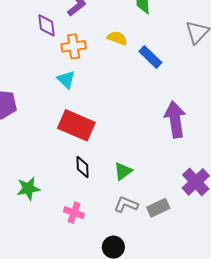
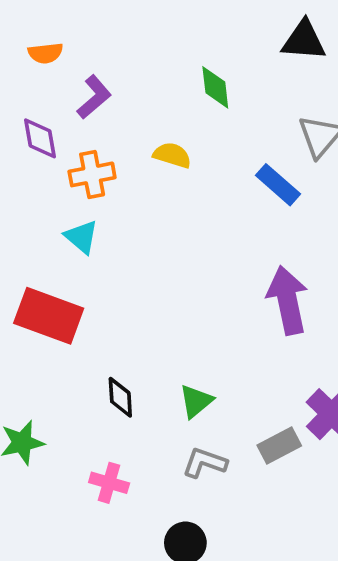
blue rectangle: (150, 57) -> (278, 185), moved
red rectangle: (76, 125) -> (49, 316), moved
gray rectangle: (158, 208) -> (279, 446), moved

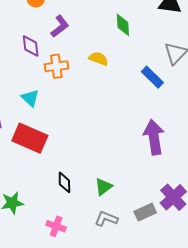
cyan triangle: (82, 237) -> (30, 98), moved

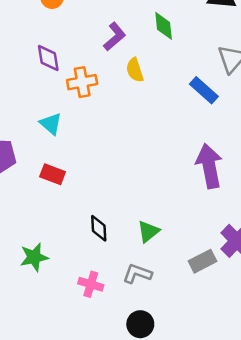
purple L-shape: (60, 26) -> (115, 37), moved
yellow semicircle: (99, 59) -> (135, 70), turned -126
red rectangle: (30, 138) -> (53, 174), size x0.6
gray L-shape: (106, 219) -> (137, 274), moved

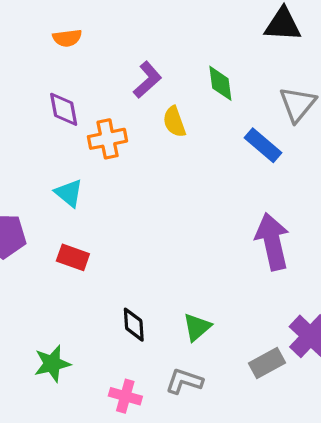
green diamond: (164, 26) -> (220, 83), moved

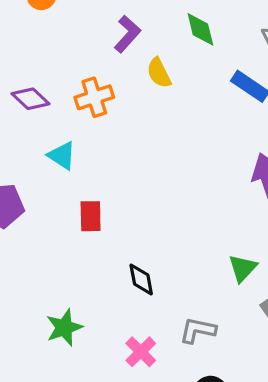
purple diamond: (64, 109) -> (30, 99), moved, turned -30
red rectangle: (73, 257) -> (91, 216), moved, turned 76
green triangle: (197, 327) -> (243, 268), moved
pink cross: (125, 396) -> (141, 352), turned 36

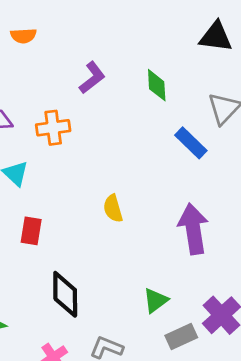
yellow semicircle: (159, 73) -> (113, 208), moved
black diamond: (141, 279) -> (65, 294), size x1.5

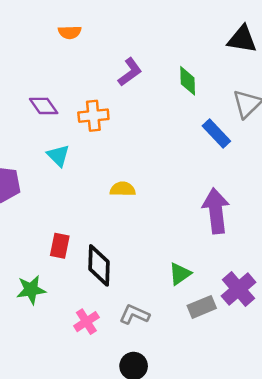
yellow semicircle: (113, 208) -> (123, 189), moved, turned 105
red rectangle: (31, 231) -> (60, 246), moved

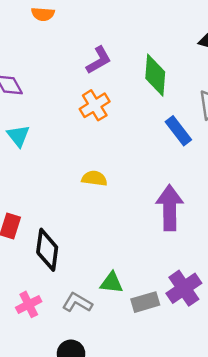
green diamond: (188, 81) -> (155, 75), size x1.4
orange cross: (93, 116) -> (95, 105), moved, turned -32
yellow semicircle: (123, 189) -> (94, 178), moved
green triangle: (180, 274) -> (112, 283), moved, turned 35

